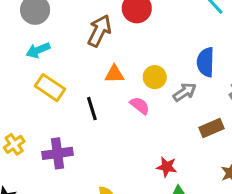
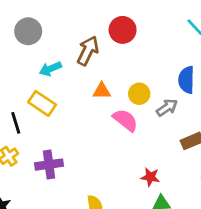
cyan arrow: (38, 50) -> (50, 69), moved
pink semicircle: (140, 106) -> (125, 120), size x1.4
black line: (92, 109) -> (16, 123), moved

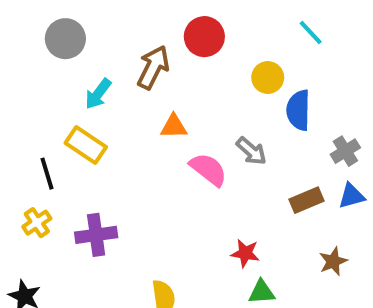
cyan arrow: (50, 69) -> (98, 94), turned -30
yellow circle: (139, 94) -> (268, 77), moved
gray arrow: (167, 108) -> (251, 151), moved, turned 75

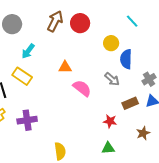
brown arrow: (153, 67) -> (55, 21), moved
gray arrow: (251, 151) -> (112, 79), moved
red star: (245, 253) -> (110, 121), moved

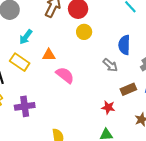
yellow circle: (111, 43) -> (84, 32), moved
orange triangle: (65, 67) -> (49, 55), moved
pink semicircle: (82, 88) -> (65, 75), moved

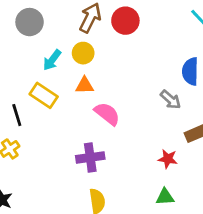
yellow circle: (84, 32) -> (83, 53), moved
purple cross: (25, 106) -> (90, 157), moved

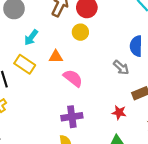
yellow circle: (83, 53) -> (80, 32), moved
purple cross: (90, 157) -> (72, 117), moved

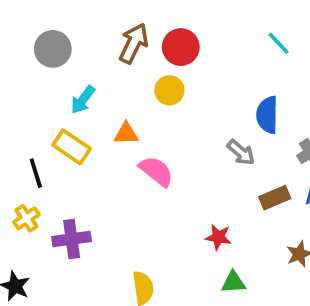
red star: (119, 112) -> (218, 237), moved
purple cross: (72, 117) -> (72, 239), moved

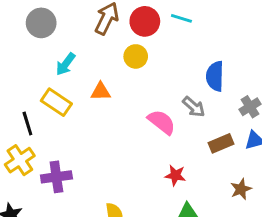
cyan line: (279, 43) -> (181, 18), moved, turned -30
pink semicircle: (156, 171) -> (162, 122), moved
yellow cross: (26, 218) -> (20, 160), size x1.4

